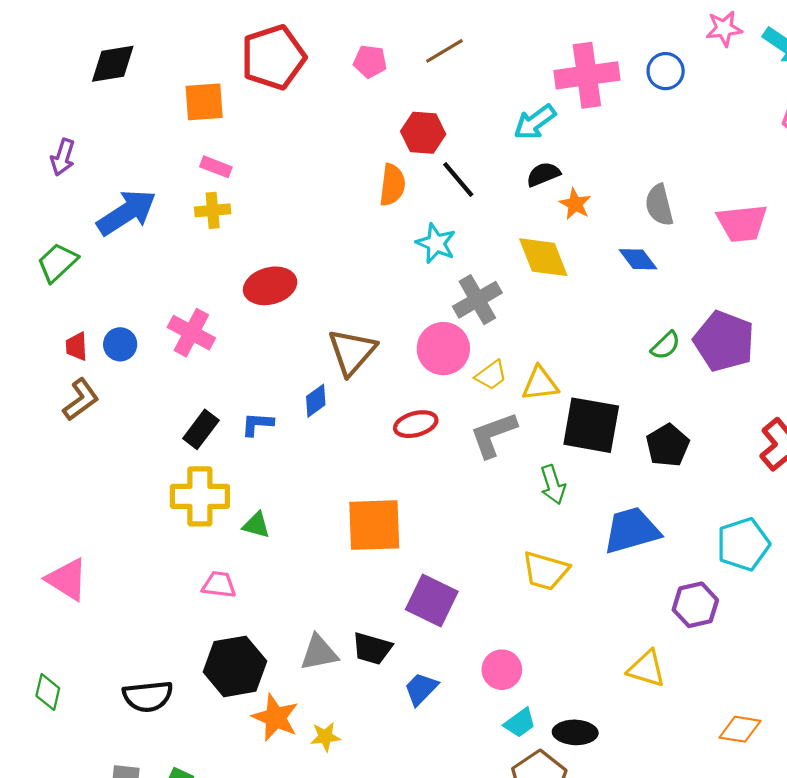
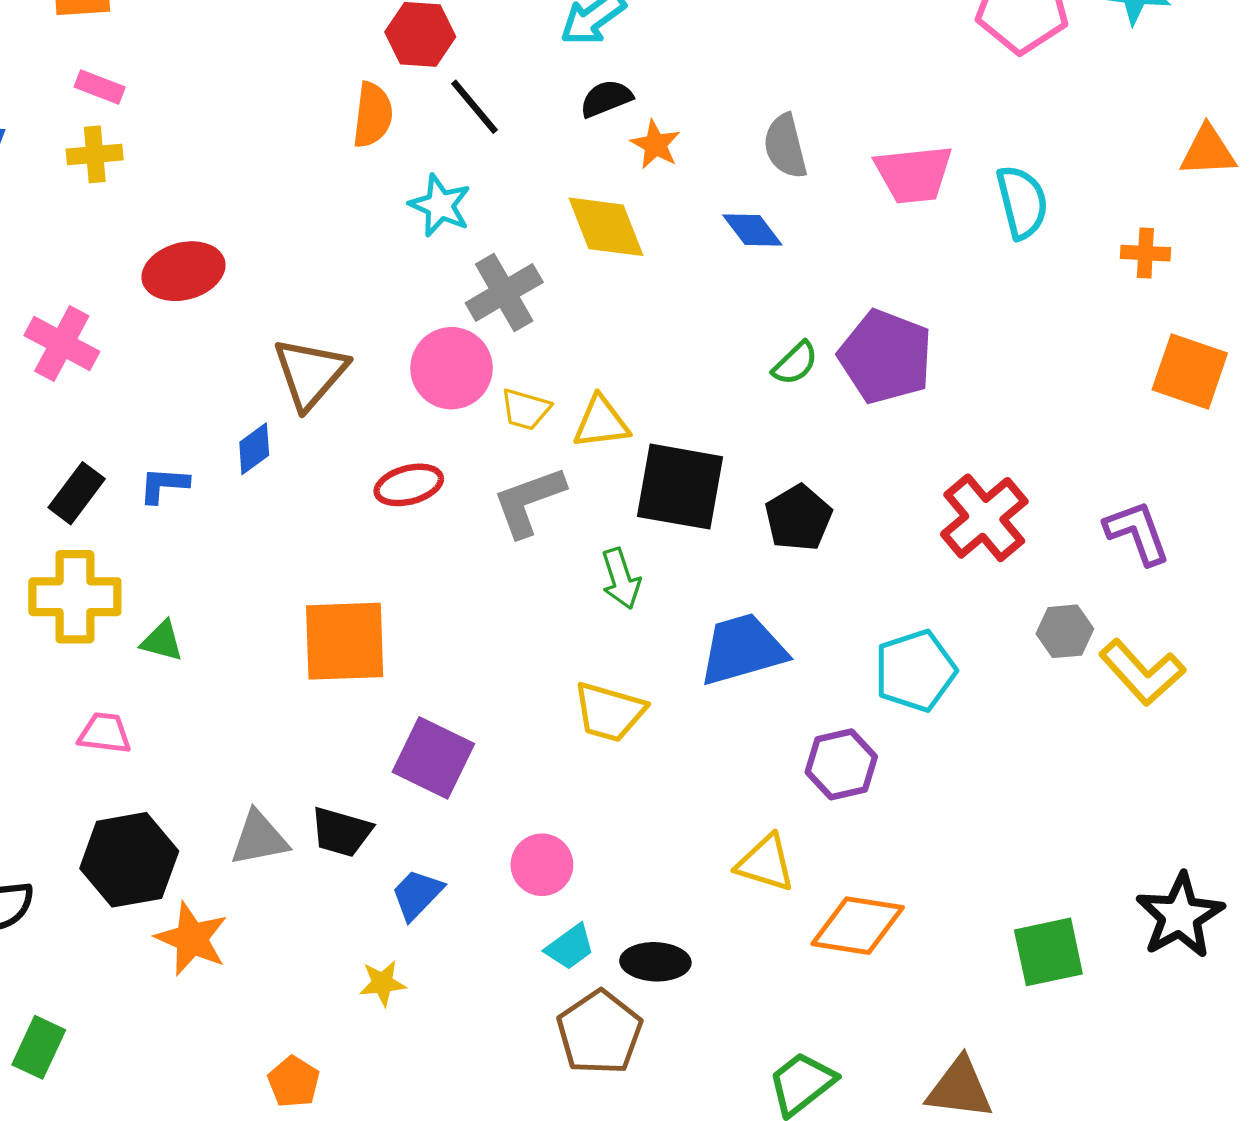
yellow trapezoid: (491, 375) -> (526, 409), turned 52
orange diamond: (740, 729) -> (858, 926), moved, size x1.4
yellow star: (325, 737) -> (382, 983), moved

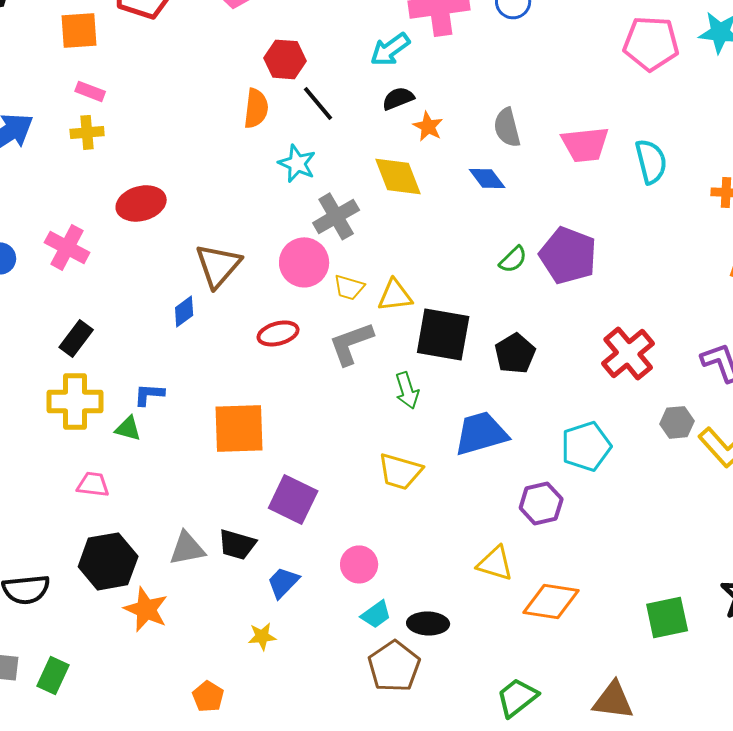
blue L-shape: (164, 485) -> (149, 394), moved

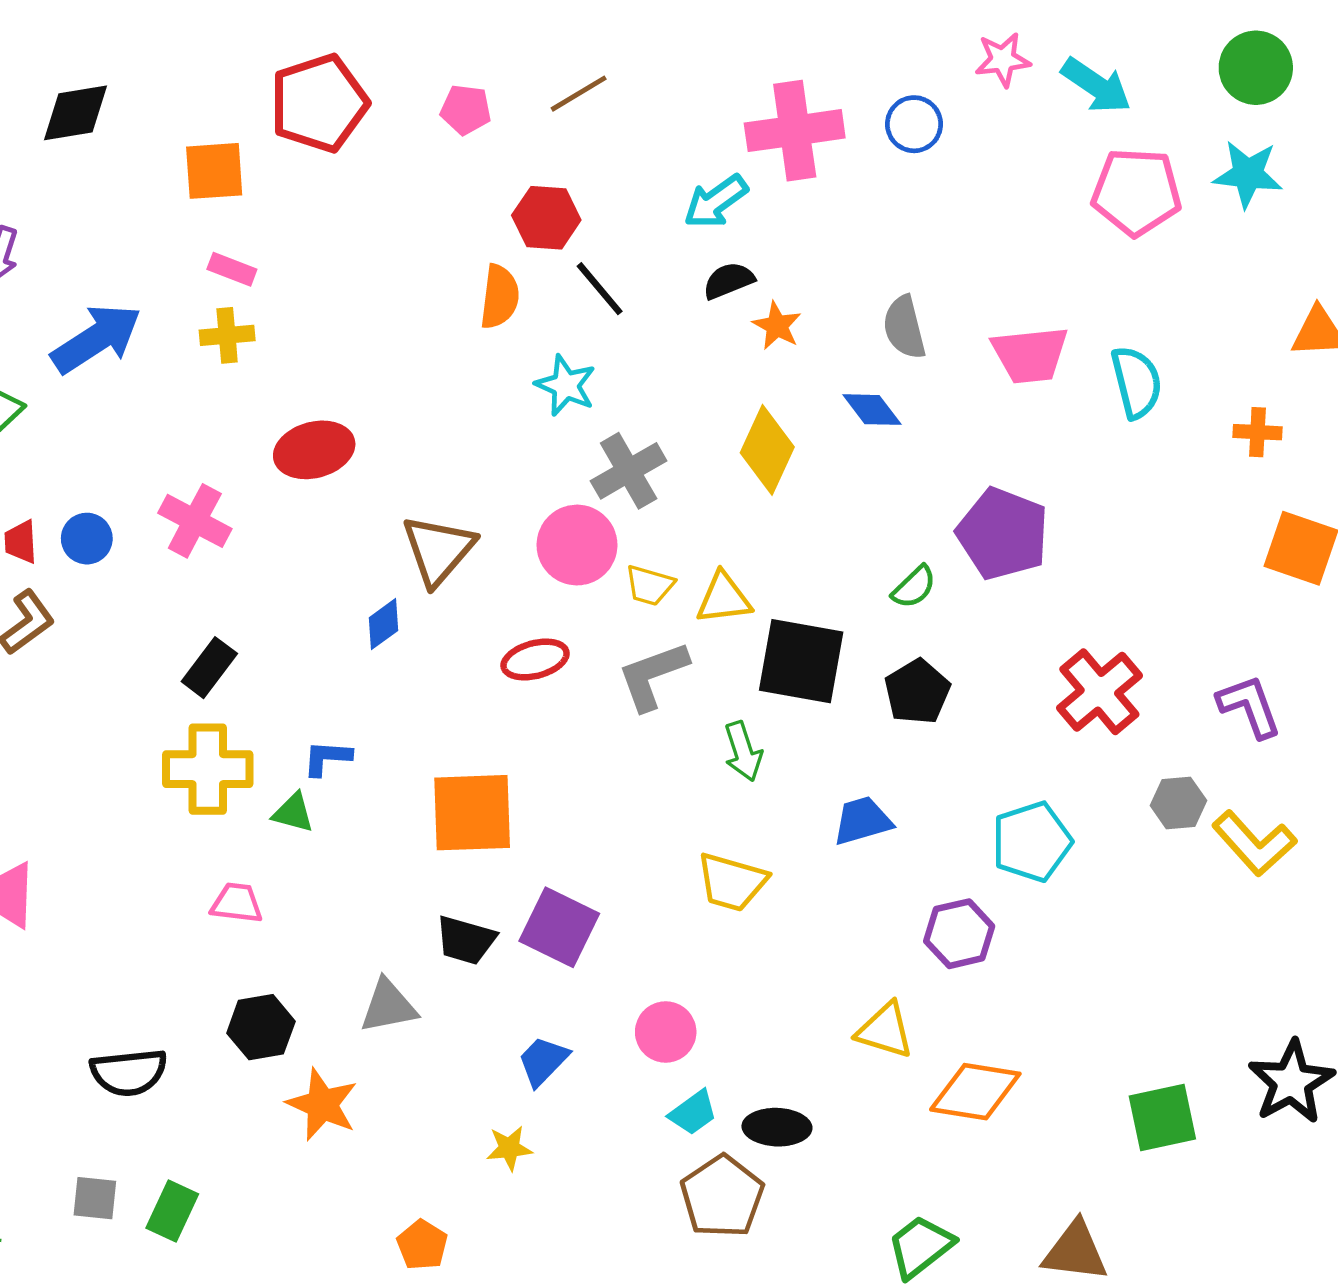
yellow diamond: (398, 176) -> (767, 450), moved, turned 46
green semicircle: (513, 259) -> (914, 587), moved
blue trapezoid: (481, 433) -> (862, 821), size x0.7
black trapezoid: (237, 544) -> (466, 940), moved
black hexagon: (108, 561) -> (261, 1027), size x0.7

